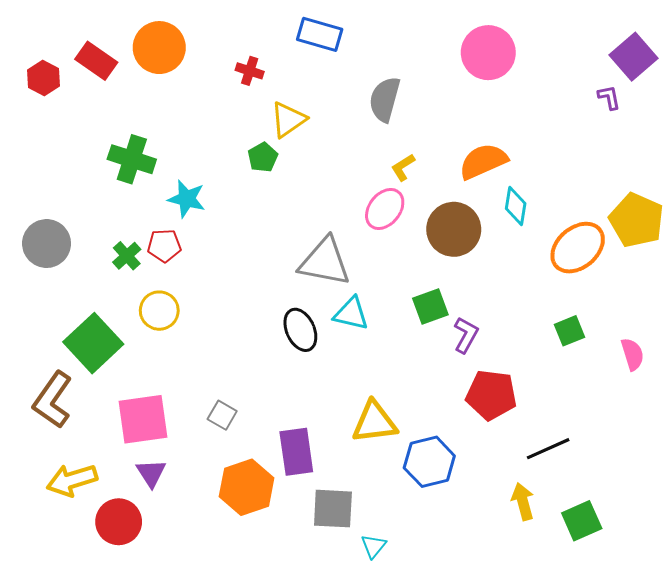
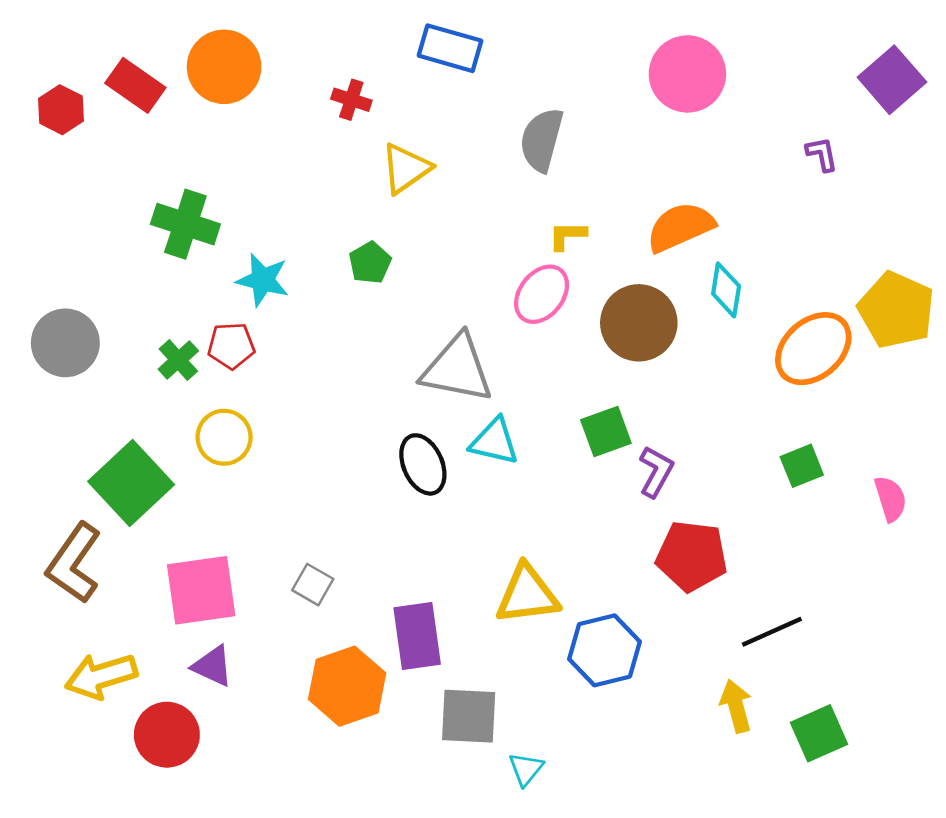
purple L-shape: (609, 97) -> (822, 154), moved
green pentagon: (263, 157) -> (370, 263), moved
yellow L-shape: (403, 167) -> (567, 236), turned 32
purple triangle: (151, 473) -> (213, 666), turned -32

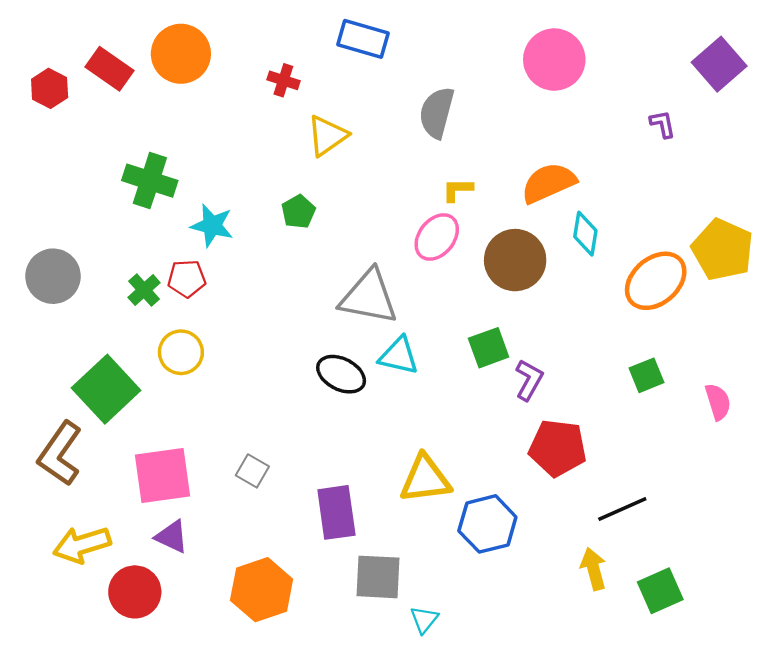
black ellipse: (423, 464) -> (341, 374), turned -39
orange hexagon: (347, 686) -> (262, 590), moved

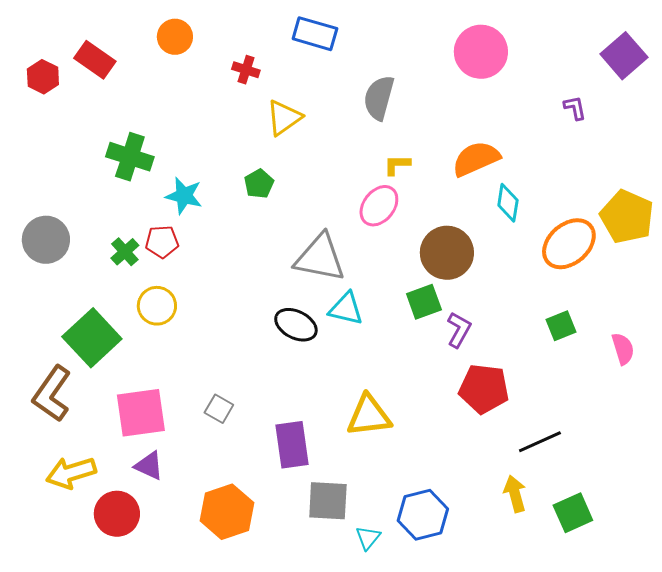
orange circle: (181, 54) -> (175, 37), moved, size x0.7
brown circle: (515, 260) -> (447, 253), moved
blue hexagon: (487, 524) -> (423, 515), moved

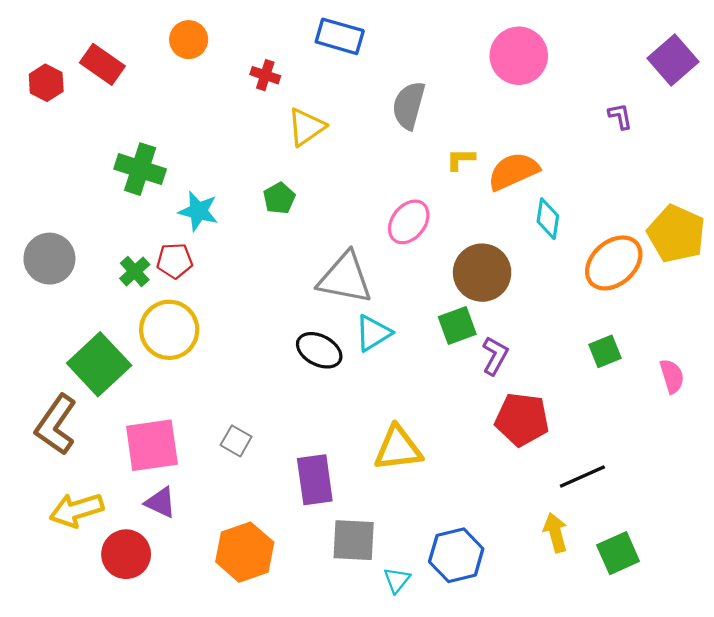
yellow L-shape: (397, 165) -> (461, 159), moved
yellow circle: (157, 306) -> (169, 330), size x1.4
cyan triangle: (346, 309) -> (373, 333), turned -45

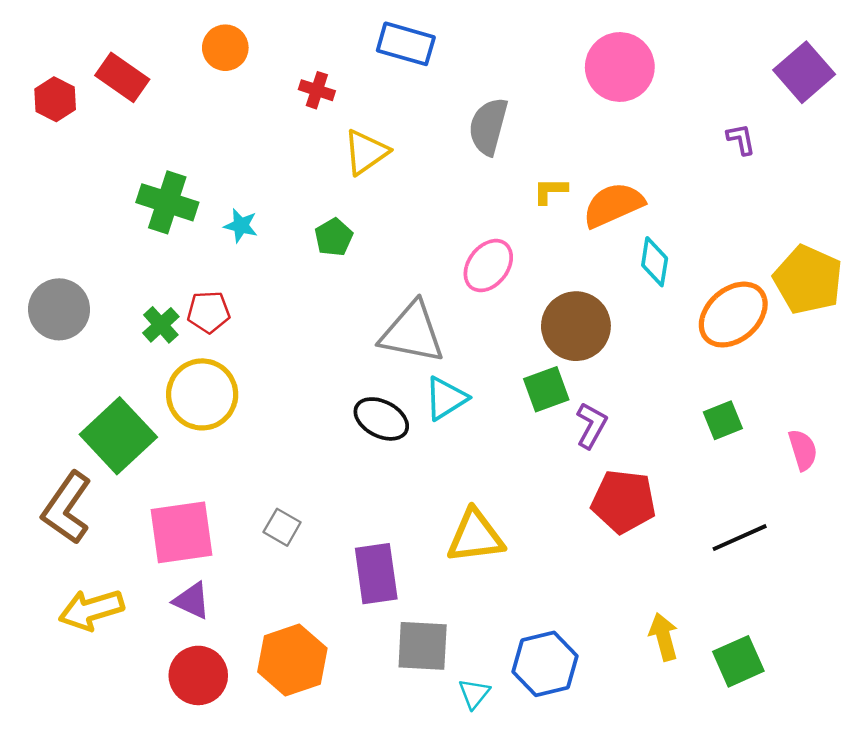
cyan star: (198, 211) -> (241, 226), moved, size x0.7
black line: (582, 477) -> (740, 538), moved
red circle: (126, 554) -> (198, 675), moved

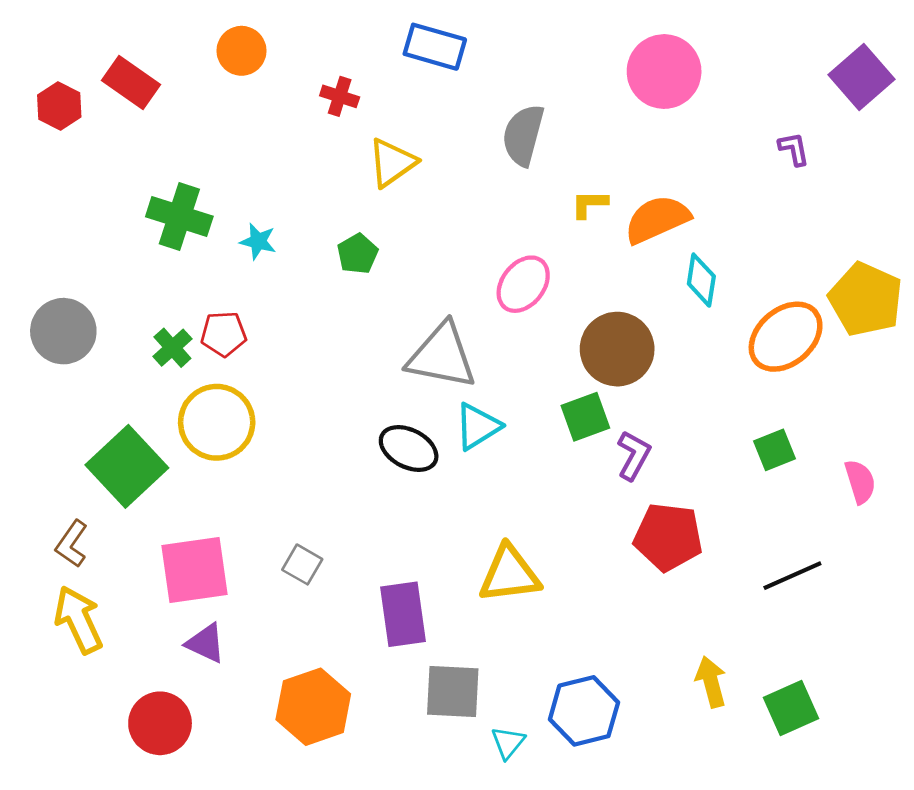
brown L-shape: (67, 508) -> (72, 544), size x0.6
yellow arrow: (91, 610) -> (79, 620), moved, turned 82
red circle: (198, 675) -> (160, 723), moved

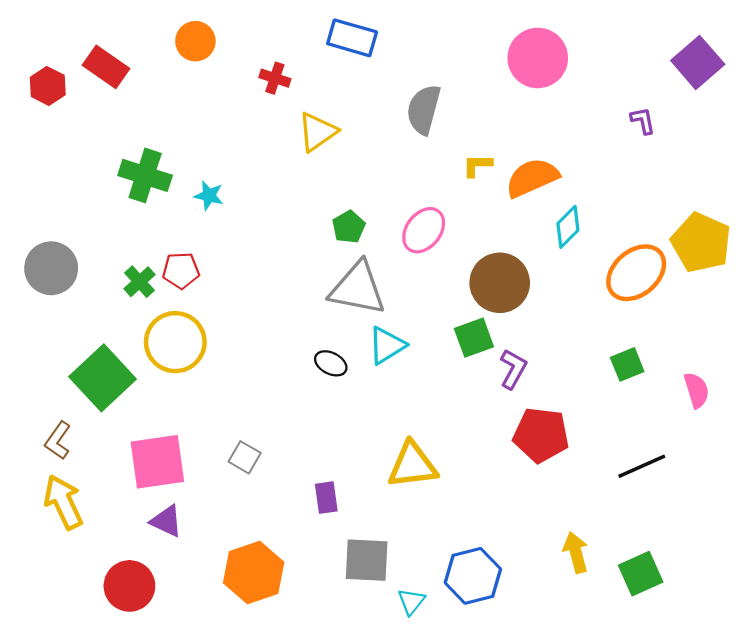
green pentagon: (357, 254) -> (349, 227), moved
cyan diamond: (701, 280) -> (568, 227), turned 36
black ellipse: (409, 448) -> (331, 363), size x0.7
purple rectangle: (403, 614) -> (326, 498), size x0.6

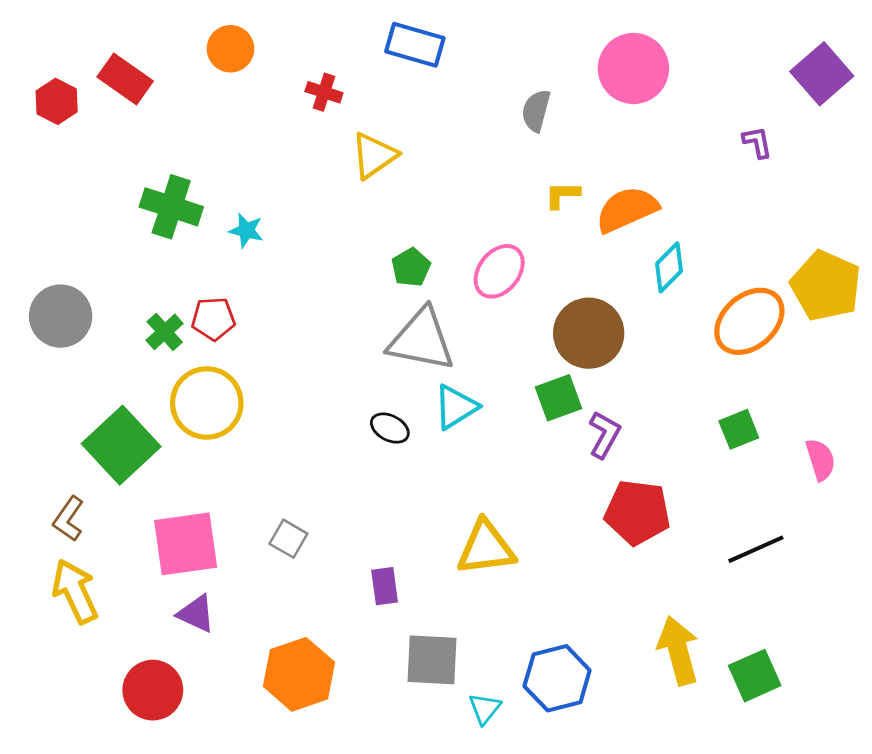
gray semicircle: (424, 109) -> (536, 111), moved, size x0.7
yellow arrow: (576, 552) -> (678, 651), size x1.4

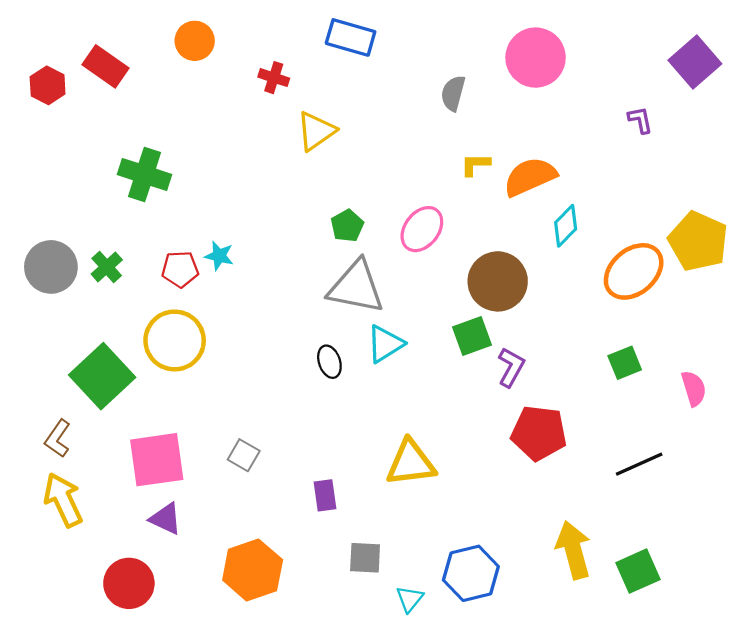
cyan star: (246, 230) -> (219, 256), moved
green cross: (165, 332) -> (107, 267), moved
black ellipse: (390, 428) -> (329, 362), turned 44
gray square: (432, 660) -> (365, 558), size x0.7

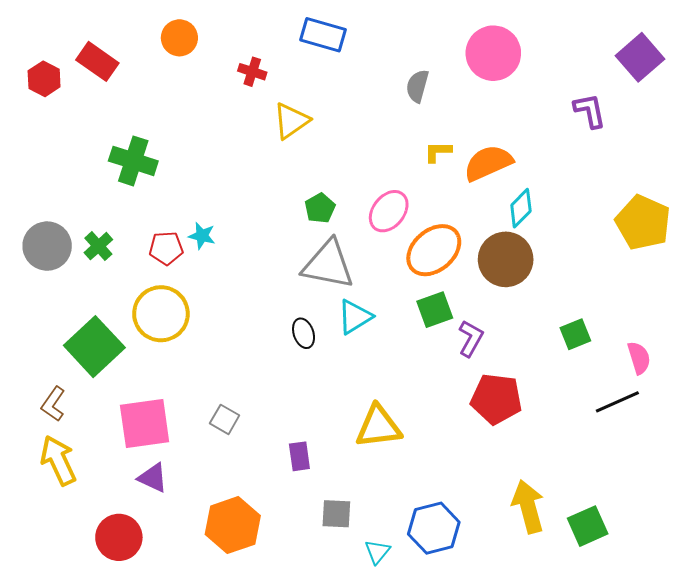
purple L-shape: (640, 120) -> (590, 111), size x1.4
orange ellipse: (634, 271) -> (434, 250), moved
brown circle: (498, 281) -> (506, 259), moved
black line: (639, 464) -> (617, 402), moved

